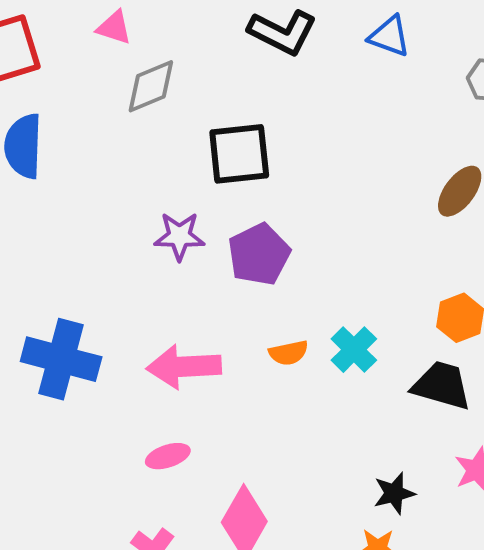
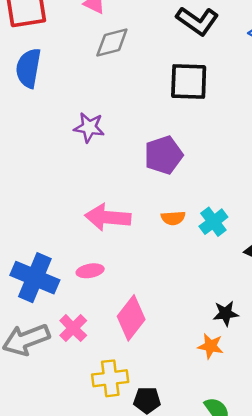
black square: (239, 154) -> (189, 82), moved
purple star: (179, 236) -> (89, 127), moved
blue cross: (61, 359) -> (35, 278), moved

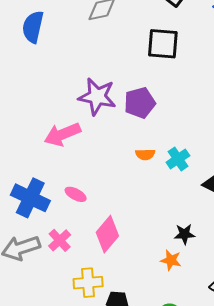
purple star: (89, 127) -> (97, 97), moved, size x1.5
pink arrow: (108, 217) -> (62, 134), moved, turned -30
pink ellipse: (90, 271) -> (76, 194), turned 35

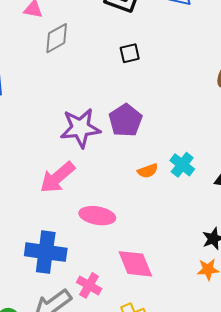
black square: (163, 44) -> (130, 53), size x0.6
pink ellipse: (76, 194) -> (97, 216), moved, size x1.5
pink diamond: (107, 234) -> (135, 264), turned -45

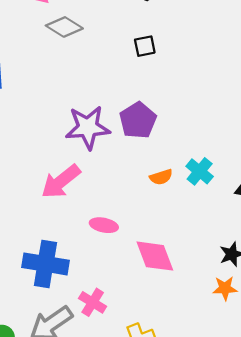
gray diamond: (57, 38) -> (64, 27), turned 60
pink ellipse: (97, 216) -> (104, 225), size x0.7
pink diamond: (135, 264) -> (155, 256), moved

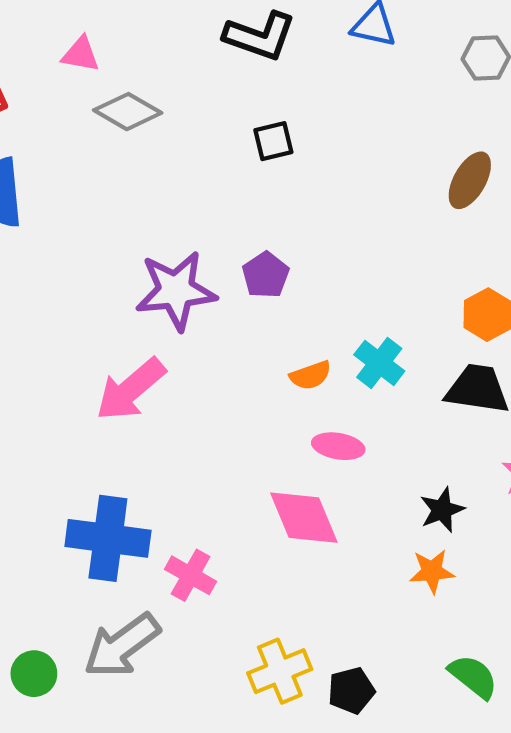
purple pentagon: (138, 120) -> (266, 275), size x0.7
pink ellipse: (104, 225) -> (338, 446), moved
pink cross: (93, 302) -> (191, 575), moved

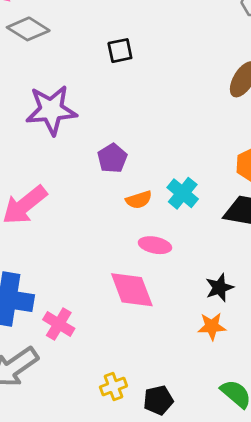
purple pentagon: (266, 275) -> (112, 158), moved
purple star: (176, 291) -> (51, 110), moved
yellow cross: (280, 671) -> (113, 387), size x0.7

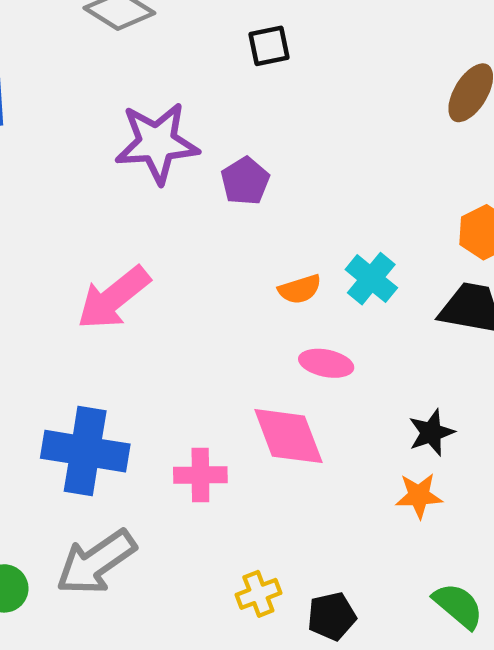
purple pentagon: (112, 158) -> (245, 181), moved
pink cross: (59, 324) -> (200, 475), moved, turned -32

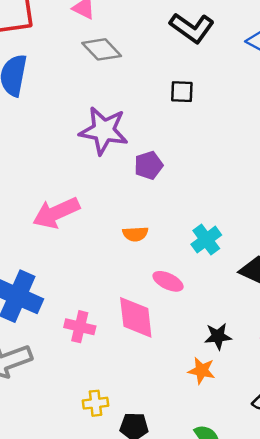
orange semicircle: (300, 289) -> (135, 234), moved

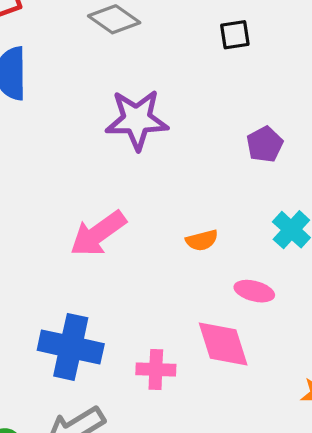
black square: (182, 92) -> (235, 35), moved
purple pentagon: (149, 165) -> (265, 144), moved

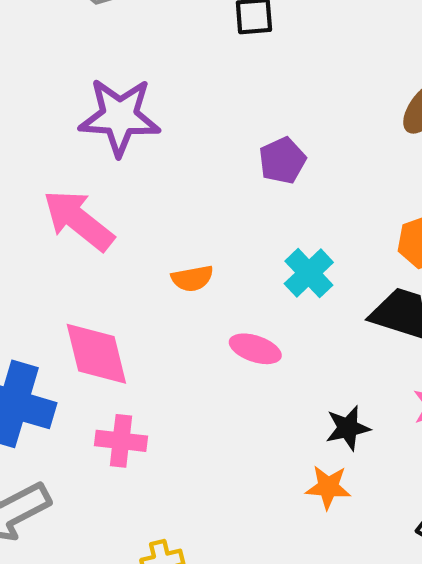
pink arrow: (98, 234) -> (78, 220), moved, turned 70
pink diamond: (223, 344) -> (96, 354), moved

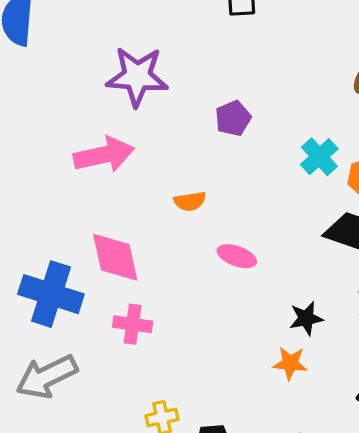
purple pentagon: (282, 161) -> (233, 118), moved
pink arrow: (78, 220) -> (104, 155), turned 128
cyan cross: (309, 273) -> (319, 157), moved

